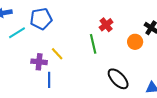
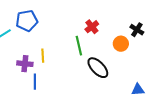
yellow line: (57, 54) -> (43, 56), turned 40
black ellipse: (118, 79) -> (98, 68), moved

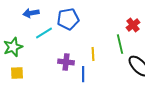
yellow line: (43, 56) -> (93, 54), moved
blue line: (35, 82) -> (83, 74), moved

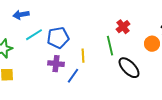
blue pentagon: (68, 19) -> (58, 38), moved
blue line: (83, 74) -> (73, 76), turned 35

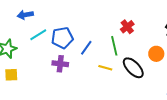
orange circle: (152, 44) -> (156, 54), moved
yellow line: (83, 56) -> (105, 68), moved, turned -72
blue line: (73, 76) -> (86, 48), moved

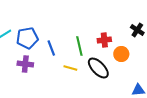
red cross: (127, 27) -> (104, 40), moved, turned 32
blue line: (86, 48) -> (51, 48), turned -56

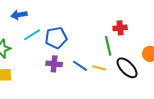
red cross: (104, 40) -> (120, 28), moved
blue line: (51, 48) -> (80, 66), moved, turned -35

